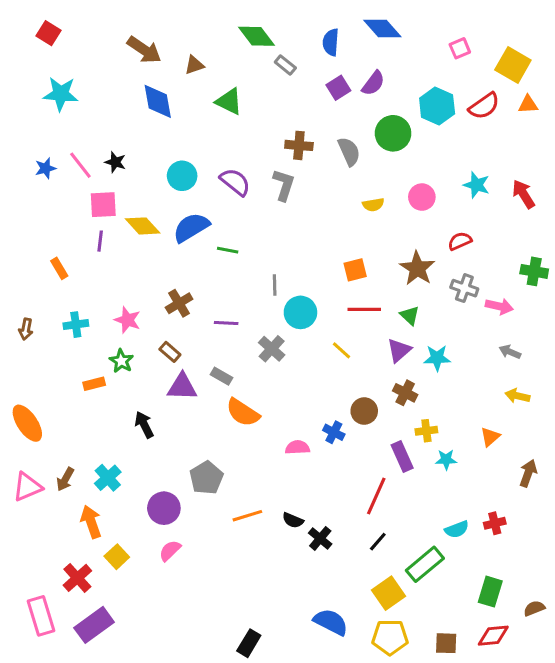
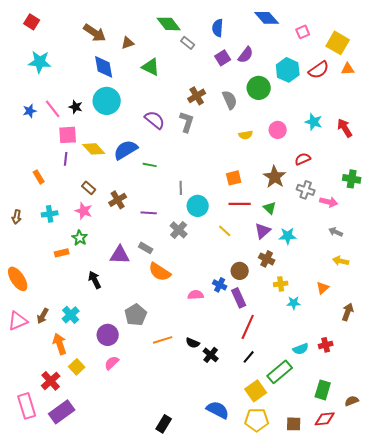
blue diamond: (382, 29) -> (267, 18), moved
brown cross: (299, 145) -> (197, 96), turned -36
cyan circle: (182, 176) -> (107, 101), moved, size x1.4
brown rectangle: (170, 352) -> (89, 188), moved
purple rectangle: (402, 457) -> (239, 298), moved

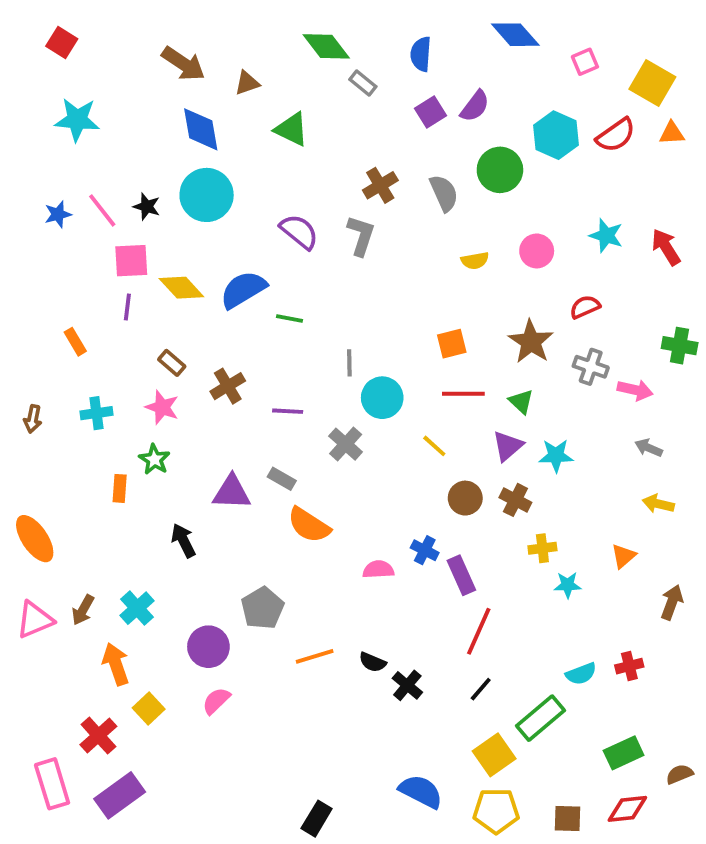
orange rectangle: (62, 253) -> (120, 488), turned -72
brown circle: (240, 271) -> (465, 498), moved
green rectangle: (323, 390) -> (624, 753), turned 48

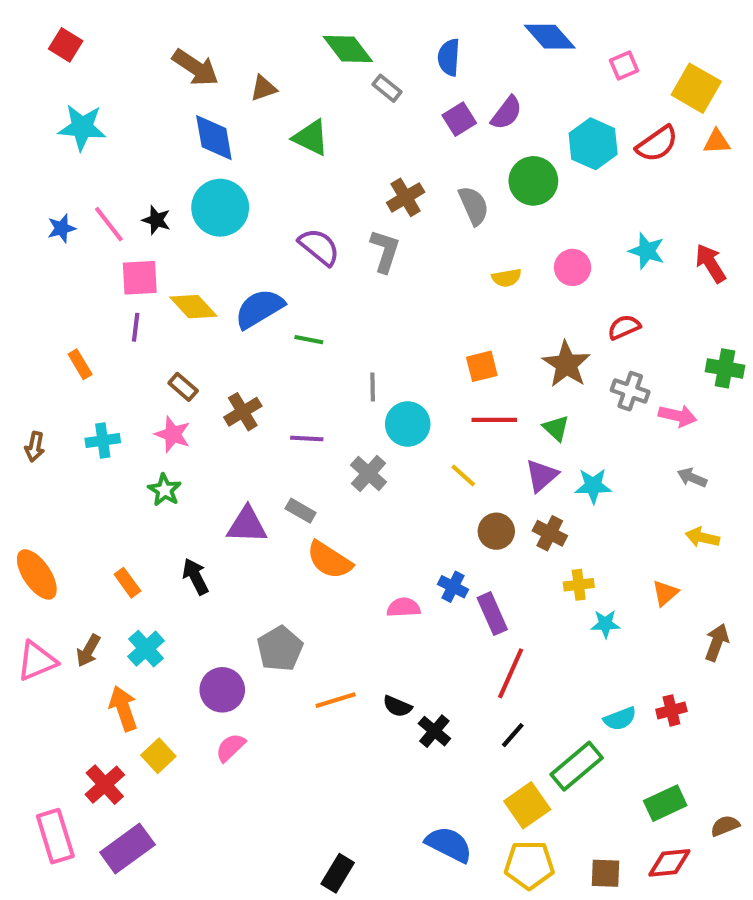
orange rectangle: (120, 488) -> (127, 583), moved, turned -40

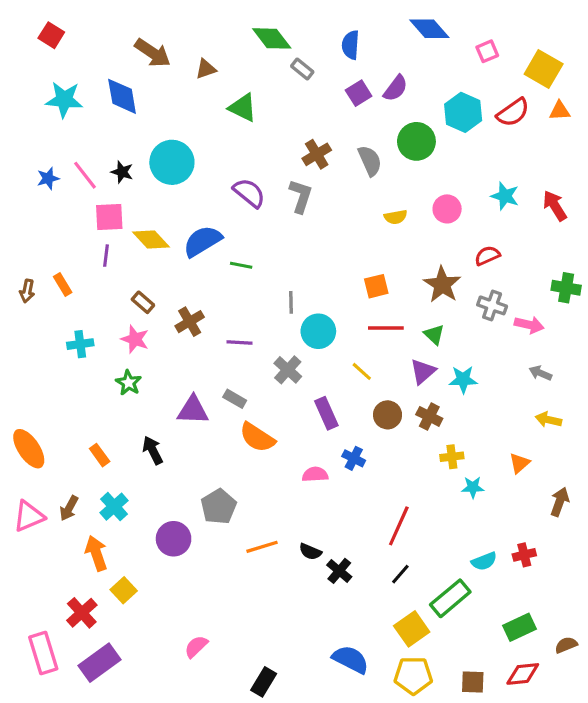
blue diamond: (214, 138) -> (122, 96), moved
brown arrow: (35, 447) -> (27, 291), moved
purple rectangle: (492, 614) -> (326, 413), moved
pink semicircle: (230, 748) -> (196, 647), moved

